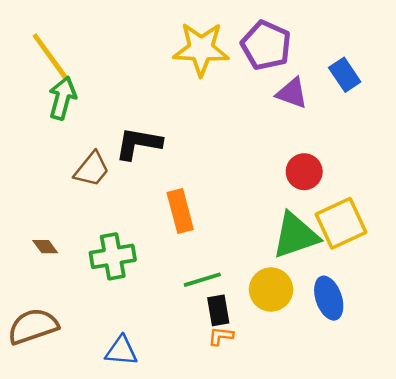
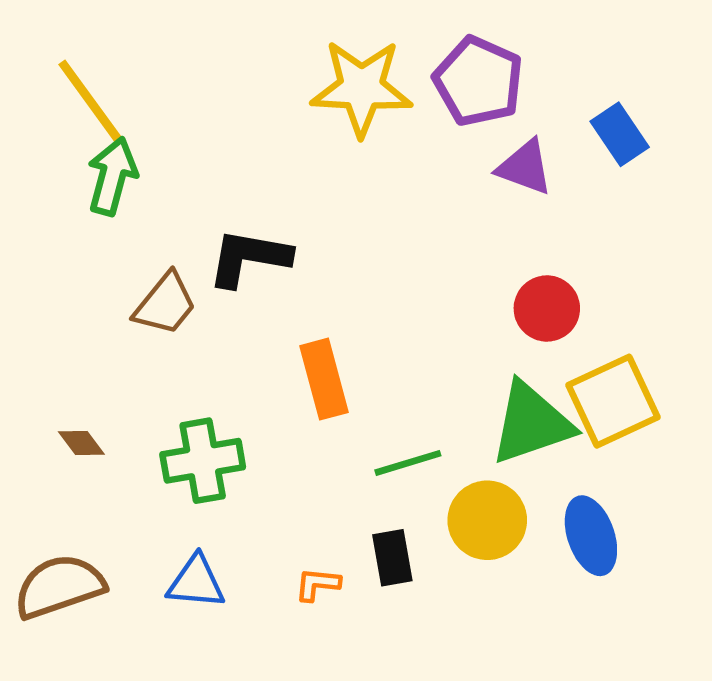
green line: (202, 280) -> (408, 463), moved
orange L-shape: (221, 336) -> (317, 584), moved
blue triangle: (121, 351) -> (196, 582), moved

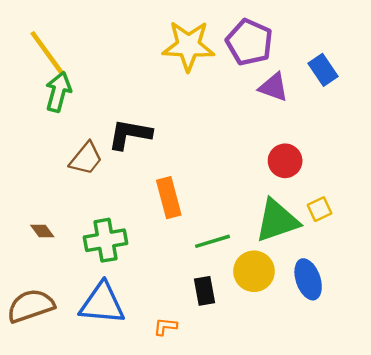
yellow square: (613, 401) -> (320, 209), size x0.5
blue triangle: (196, 582) -> (102, 304), size x1.5
orange L-shape: (317, 584) -> (165, 327), moved

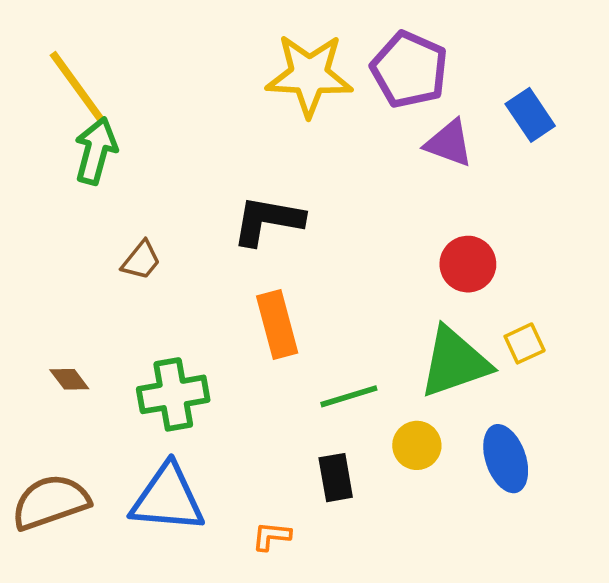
black L-shape: (130, 134) -> (268, 221), moved
brown trapezoid: (86, 158) -> (141, 260), size x0.7
yellow circle: (254, 271) -> (417, 445), size x0.7

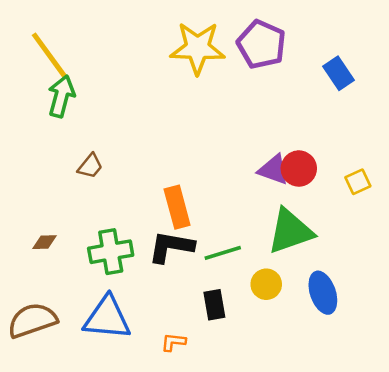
purple triangle: (449, 143) -> (273, 170), moved
black L-shape: (268, 221) -> (171, 247), moved
yellow square: (525, 343) -> (358, 182), moved
brown diamond: (69, 379) -> (44, 242), turned -55

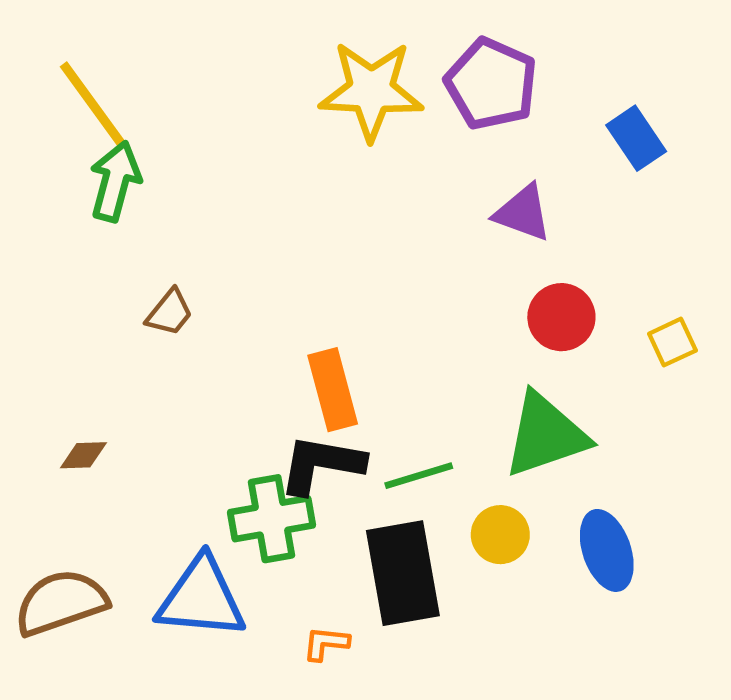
purple triangle: (273, 170) -> (523, 213), moved
green cross: (111, 252) -> (271, 519), moved
black rectangle: (214, 305) -> (403, 573), size x1.8

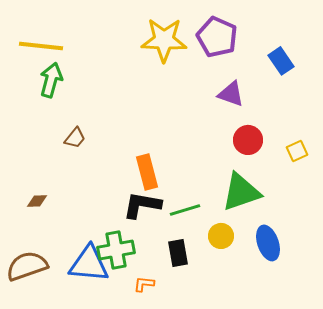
yellow line: (93, 104) -> (41, 46), turned -48
green cross: (271, 519) -> (116, 250), moved
black rectangle: (403, 573) -> (178, 253), size x0.6

